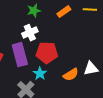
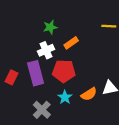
orange rectangle: (64, 12) -> (71, 43), moved
cyan star: (40, 74) -> (65, 97), moved

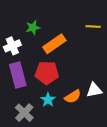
orange rectangle: (71, 43) -> (54, 44), size x1.5
white cross: (46, 50) -> (12, 46), moved

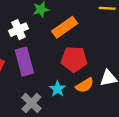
red pentagon: (47, 73) -> (74, 59), moved

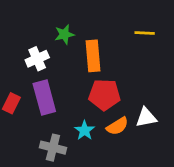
orange rectangle: (65, 27) -> (93, 56), turned -60
gray cross: (31, 103) -> (53, 148), turned -30

